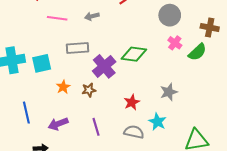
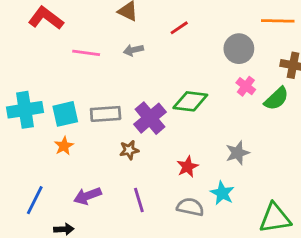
gray rectangle: (78, 48) -> (106, 114), moved
orange star: (63, 87) -> (64, 146), moved
blue line: (26, 113) -> (35, 200), moved, turned 40

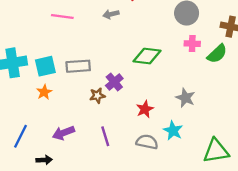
gray arrow: (133, 50) -> (111, 14), moved
pink cross: (246, 86) -> (192, 44), turned -35
purple cross: (150, 118) -> (114, 82), moved, size x0.7
gray star: (238, 153) -> (185, 98), turned -30

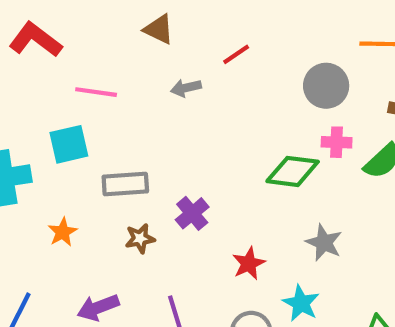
green diamond: (147, 56) -> (293, 171), moved
cyan square: (45, 66) -> (69, 144), moved
brown star: (97, 96) -> (140, 238), moved

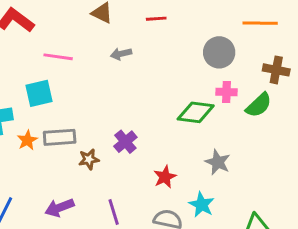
red line: (236, 54) -> (156, 19), moved, turned 30
gray rectangle: (125, 184) -> (60, 137), moved
orange star: (63, 232) -> (27, 140), moved

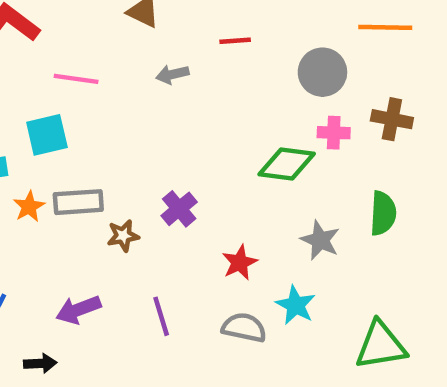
red line: (156, 19) -> (235, 41), moved
brown cross: (276, 70) -> (392, 119), moved
green semicircle: (259, 105) -> (383, 213), moved, turned -44

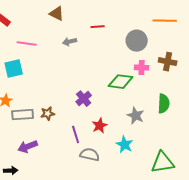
gray rectangle: (78, 202) -> (23, 115), moved
purple cross: (179, 209) -> (84, 99), moved
purple line: (161, 316) -> (76, 135), moved
gray semicircle: (244, 328) -> (90, 155), moved

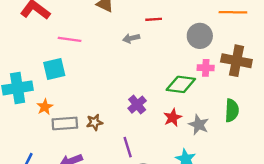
gray arrow: (70, 42) -> (131, 38), moved
brown cross: (168, 62) -> (236, 61), size x1.4
red star: (100, 126) -> (173, 118), moved

